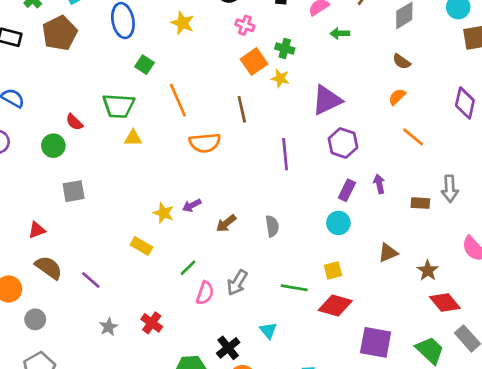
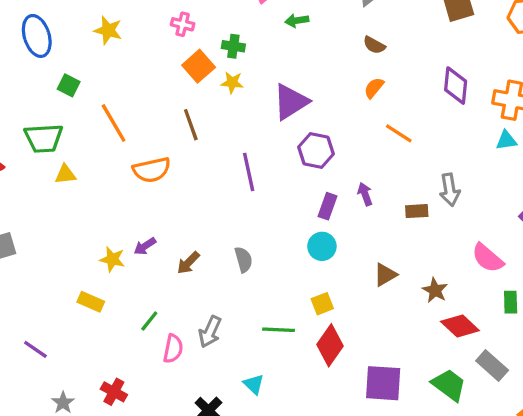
red diamond: (335, 306) -> (330, 345), turned -64

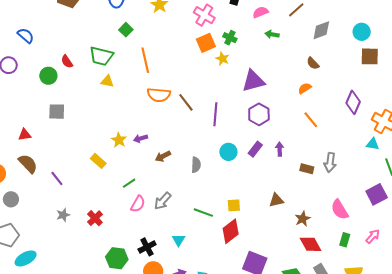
pink cross: (183, 24) -> (204, 15), size x1.5
brown line: (191, 125) -> (186, 102), moved, turned -36
cyan circle: (322, 246) -> (228, 152), moved

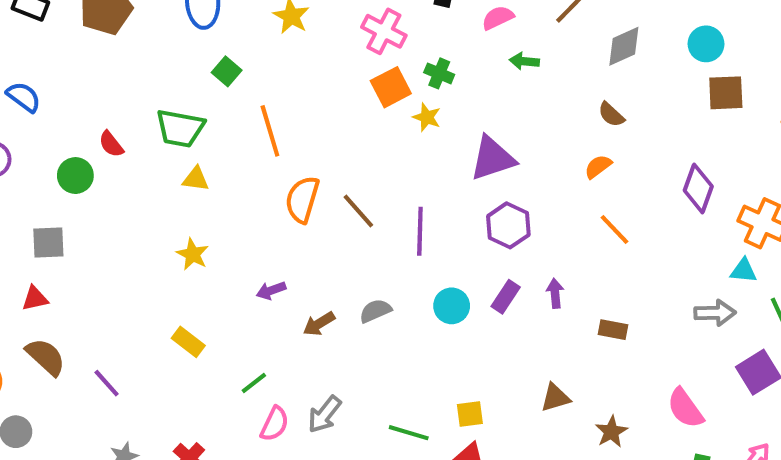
orange semicircle: (159, 95) -> (302, 199), turned 105
gray square: (57, 112) -> (48, 242), moved
yellow star: (119, 140) -> (193, 254), moved
gray arrow: (330, 162) -> (715, 313), moved, turned -96
gray semicircle: (196, 165) -> (375, 311), moved, turned -112

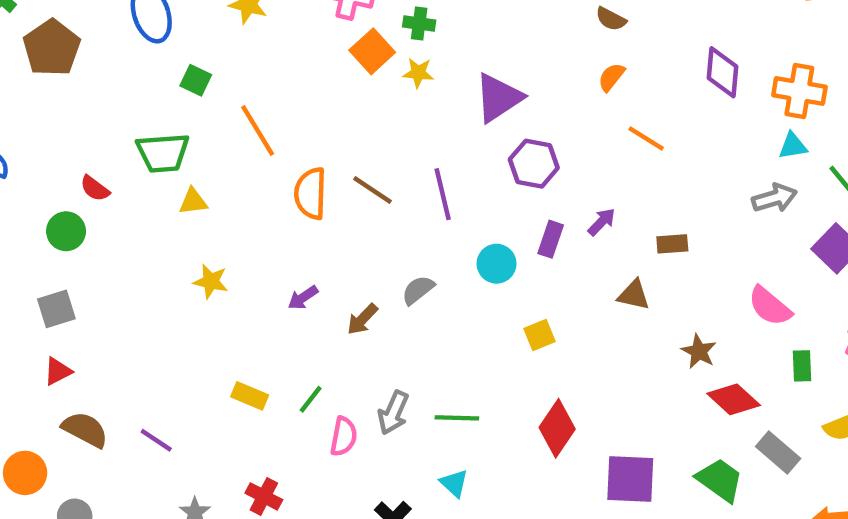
purple arrow: (555, 293) -> (602, 222), turned 64
yellow rectangle: (188, 342) -> (250, 396), moved
brown triangle: (555, 398) -> (634, 295), moved, turned 44
yellow square: (470, 414) -> (540, 335), moved
green line: (409, 433) -> (457, 418), moved

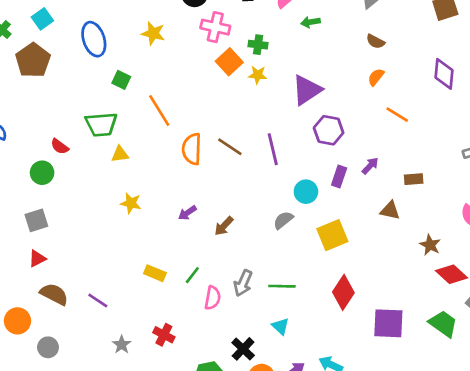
gray semicircle: (418, 290) -> (283, 220), moved
yellow square: (540, 335) -> (332, 235), size x1.6

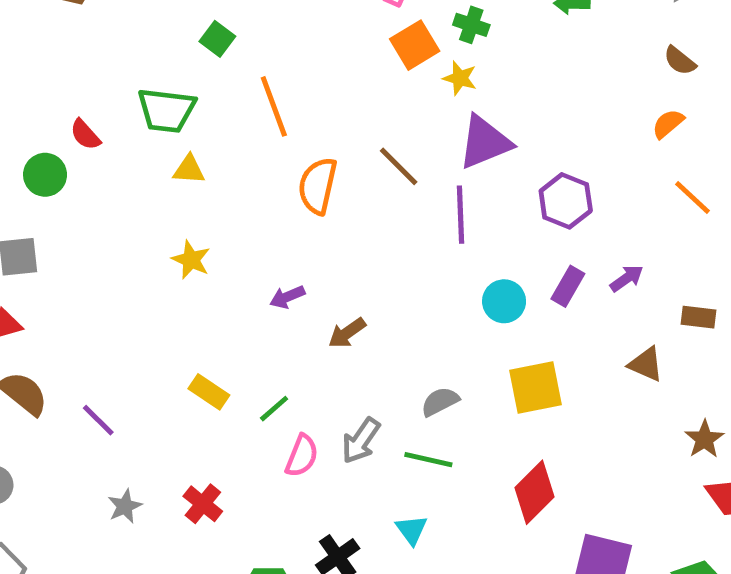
purple triangle: (307, 90) -> (485, 142), moved
brown line: (230, 147) -> (399, 166), moved
gray semicircle: (283, 220) -> (440, 402), moved

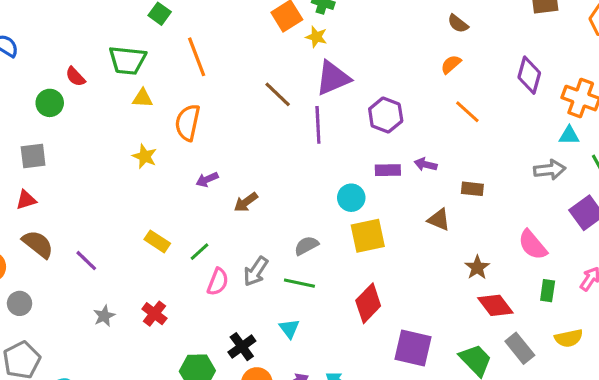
orange semicircle: (318, 186) -> (188, 123), moved
purple arrow: (627, 278) -> (426, 164), turned -130
purple rectangle: (568, 286) -> (388, 170), turned 60
cyan circle: (504, 301) -> (351, 198), moved

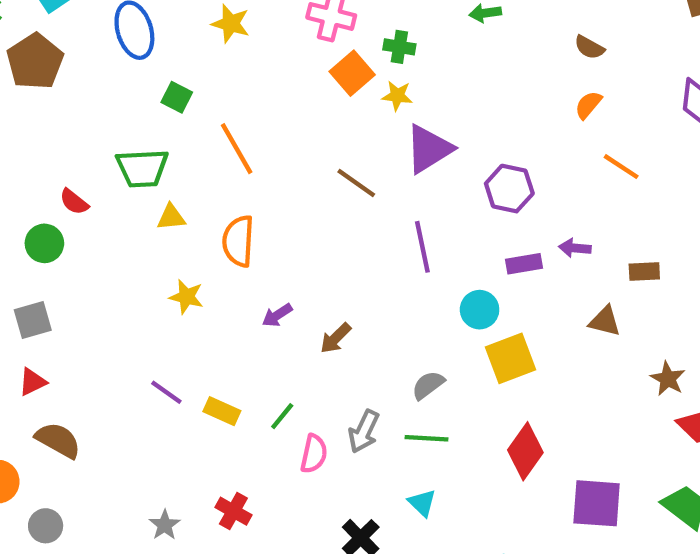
purple line: (318, 125) -> (422, 247), moved
purple line: (86, 261) -> (166, 392), moved

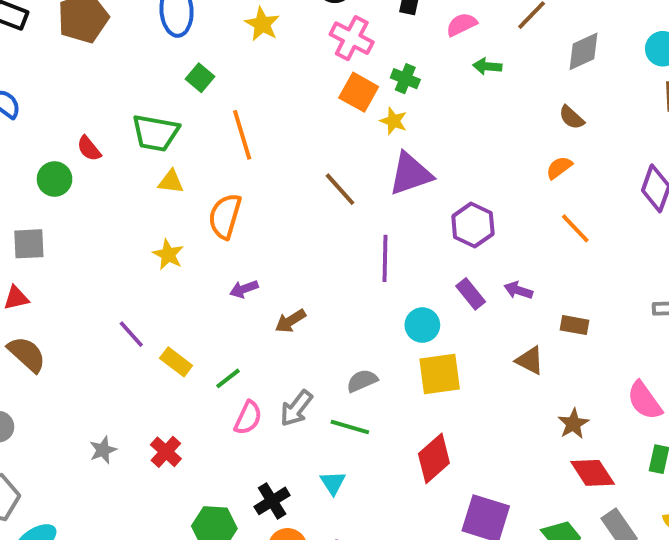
orange square: (352, 73) -> (359, 92), turned -33
purple rectangle: (524, 264) -> (471, 294), turned 48

